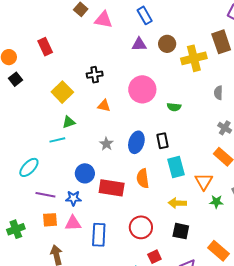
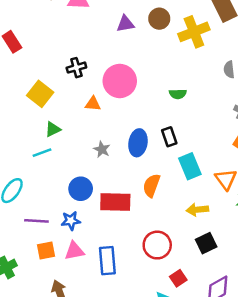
pink circle: (142, 89) -> (120, 81), moved
orange semicircle: (143, 178) -> (152, 185), turned 36
black square: (181, 231) -> (206, 243), turned -30

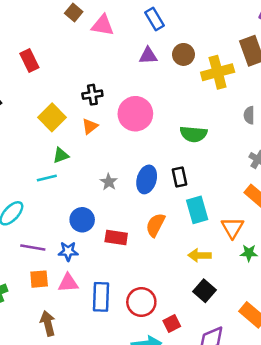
green semicircle: (178, 94) -> (193, 134), size x1.5
orange triangle: (93, 104) -> (90, 126), moved, turned -49
red rectangle: (115, 202) -> (116, 238), size x0.7
black square: (206, 243) -> (205, 291), turned -30
red circle: (157, 245) -> (141, 302), moved

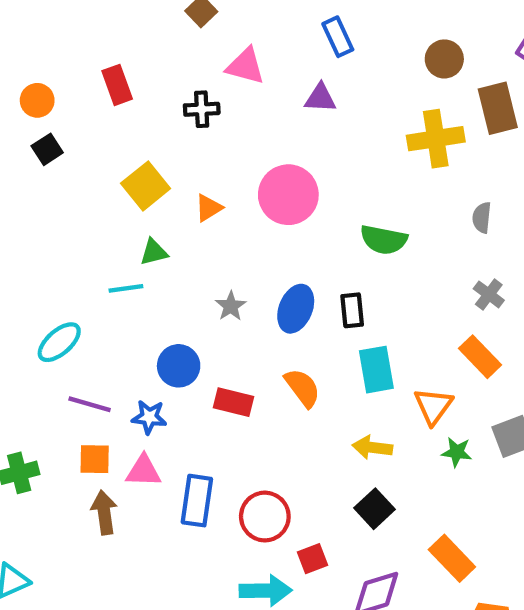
pink triangle: (103, 25) -> (245, 66), moved
brown circle: (183, 54) -> (444, 59), moved
black cross: (92, 95) -> (202, 109), moved
orange semicircle: (155, 225) -> (303, 388), turned 110
brown arrow: (48, 323) -> (104, 512), moved

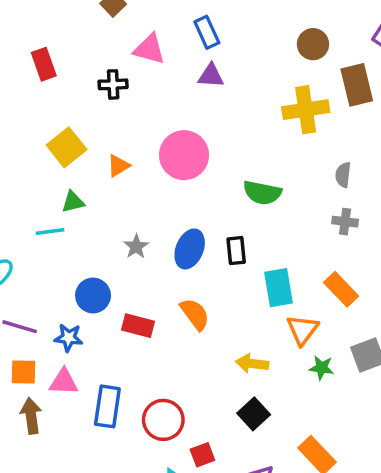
blue rectangle: (338, 37) -> (207, 32), moved
gray cross: (489, 294) -> (345, 222), moved, turned -30
cyan rectangle: (376, 370) -> (279, 288), moved

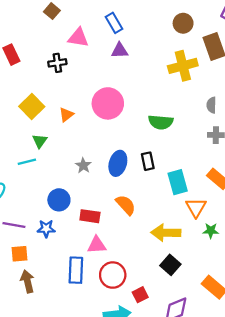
green triangle: (73, 202) -> (40, 141), turned -35
yellow arrow: (252, 364) -> (166, 233), size x1.4
pink triangle: (64, 382) -> (97, 245), moved

